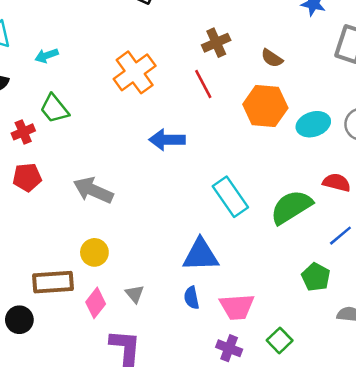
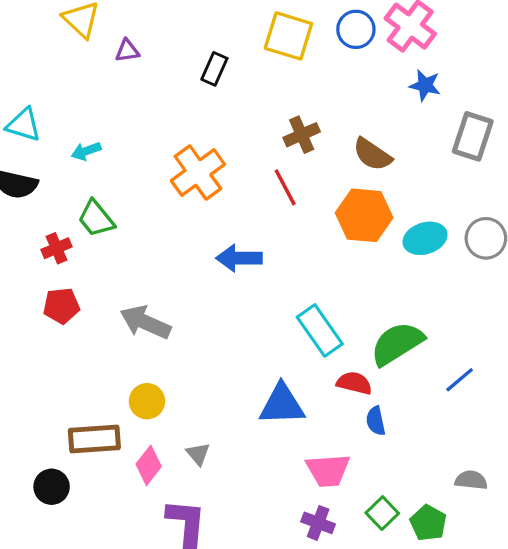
brown semicircle: (272, 58) -> (372, 154), size x1.4
red semicircle: (337, 182) -> (354, 383), moved
green pentagon: (316, 277) -> (428, 523), moved
blue semicircle: (192, 298) -> (376, 421), moved

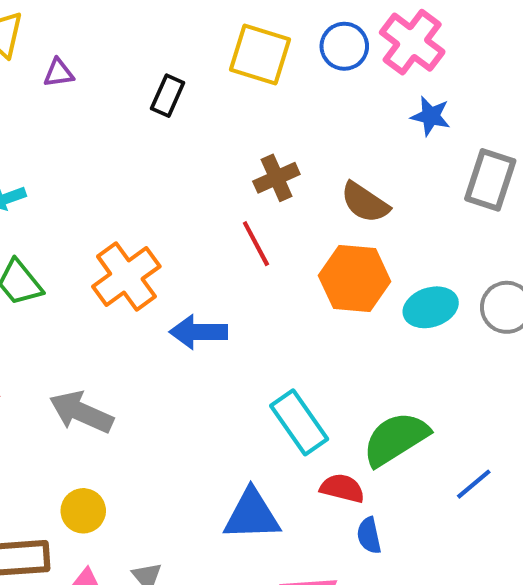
orange cross: (198, 172) -> (126, 276), moved

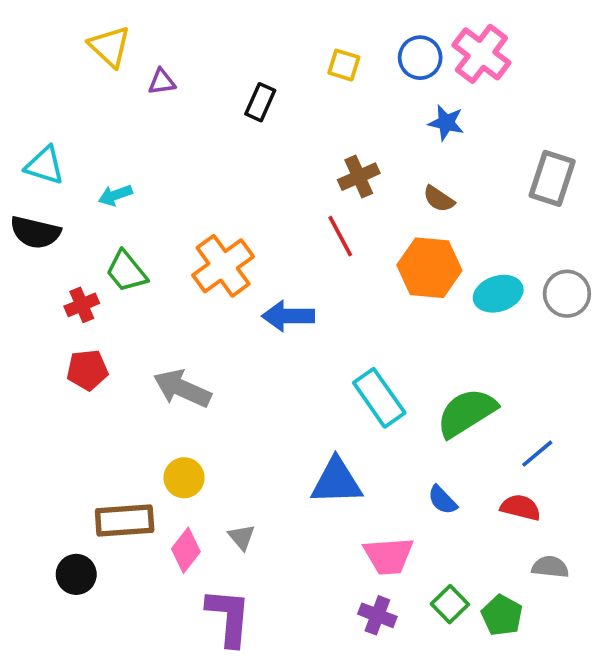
yellow square: (260, 54) -> (344, 65), size x0.6
blue star: (431, 116) -> (446, 123), moved
brown semicircle: (365, 202) -> (439, 199), size x0.7
red semicircle: (342, 488) -> (520, 507), moved
blue semicircle: (369, 535) -> (442, 500), turned -32

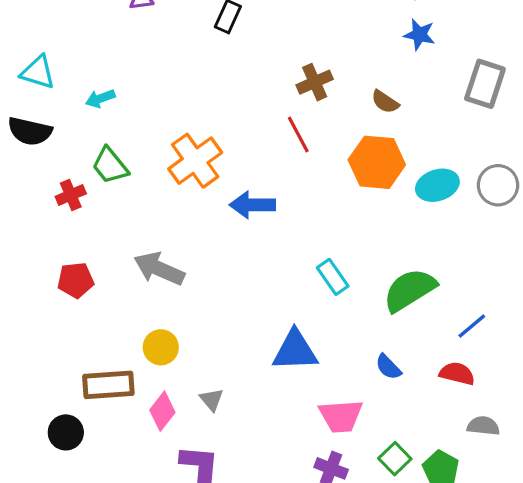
blue star: (446, 123) -> (419, 35), moved
red pentagon: (87, 370) -> (76, 280), moved
cyan rectangle: (379, 398) -> (333, 277), size x0.7

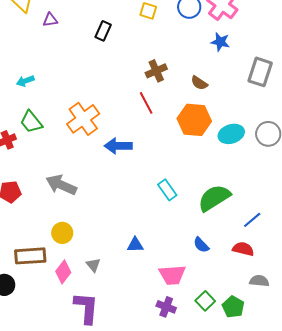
blue triangle: (295, 351) -> (135, 245), moved, size x0.6

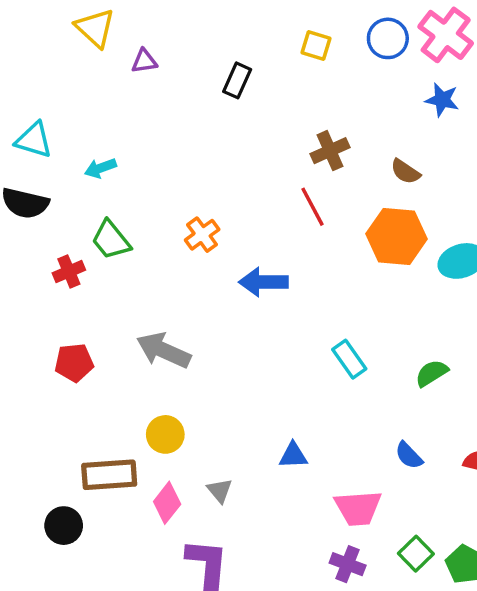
orange cross: (83, 119) -> (202, 235), size x0.6
green semicircle: (214, 198) -> (432, 373), size x0.6

